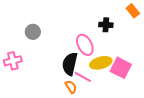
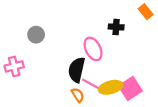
yellow ellipse: (101, 63) -> (111, 87), moved
pink square: (121, 68) -> (130, 88), moved, turned 30

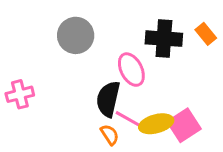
orange rectangle: (146, 12) -> (206, 34), moved
black cross: (116, 27) -> (164, 39), size x1.6
gray circle: (36, 35) -> (76, 35), moved, size x1.5

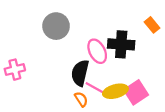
black cross: (164, 39) -> (121, 44), moved

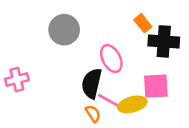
orange rectangle: (152, 25) -> (143, 23), moved
black cross: (121, 44) -> (164, 41), moved
pink square: (136, 92) -> (156, 86), moved, turned 30

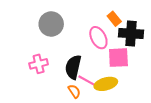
pink ellipse: (111, 59) -> (98, 38), moved
pink cross: (17, 79) -> (39, 64), moved
pink square: (156, 86) -> (118, 58), moved

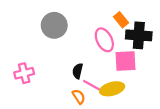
pink cross: (39, 64) -> (24, 73), moved
black semicircle: (73, 67) -> (78, 71), size x0.6

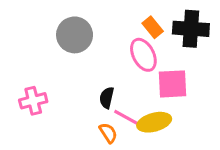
orange rectangle: (121, 20) -> (153, 27), moved
black cross: (139, 35) -> (191, 29), moved

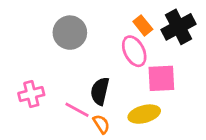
black cross: (191, 29) -> (178, 27), turned -32
black semicircle: (107, 98) -> (100, 91), size x1.4
pink line: (127, 118) -> (77, 110), moved

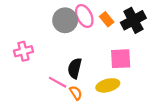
gray circle: (70, 33) -> (65, 20), moved
pink ellipse: (134, 51) -> (84, 16), moved
pink cross: (31, 94) -> (23, 51), moved

